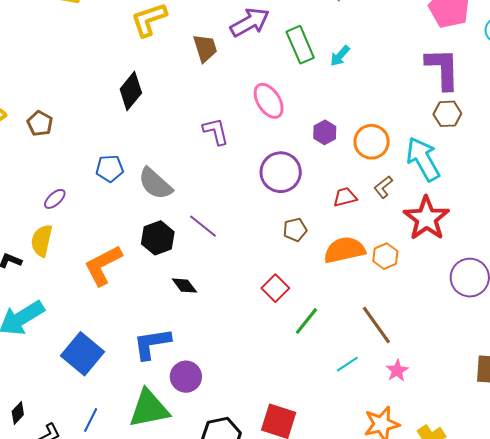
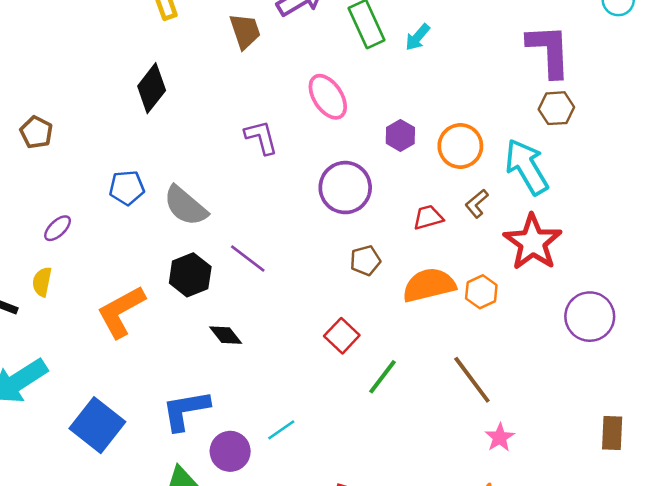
yellow semicircle: (42, 241) -> (42, 282), size x0.7
cyan line: (347, 364) -> (281, 430), moved

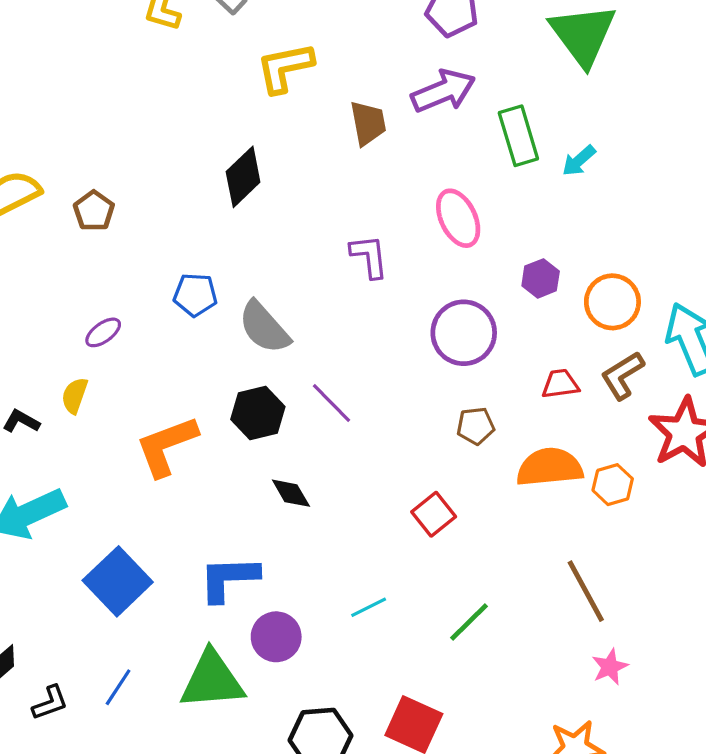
brown L-shape: (477, 204) -> (622, 375), size x1.4
green line: (383, 377) -> (469, 622), moved
cyan line: (281, 430) -> (369, 607), moved

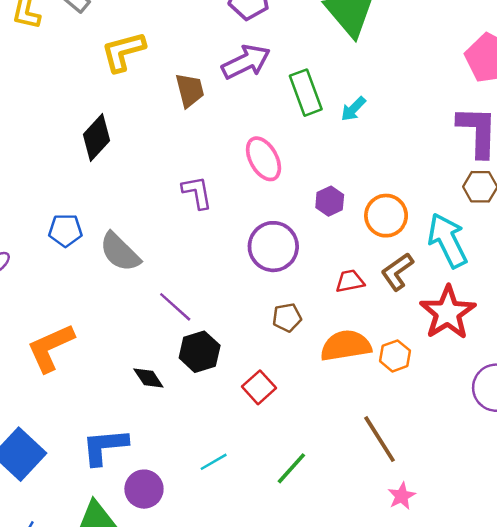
black hexagon: (258, 413) -> (200, 352), moved

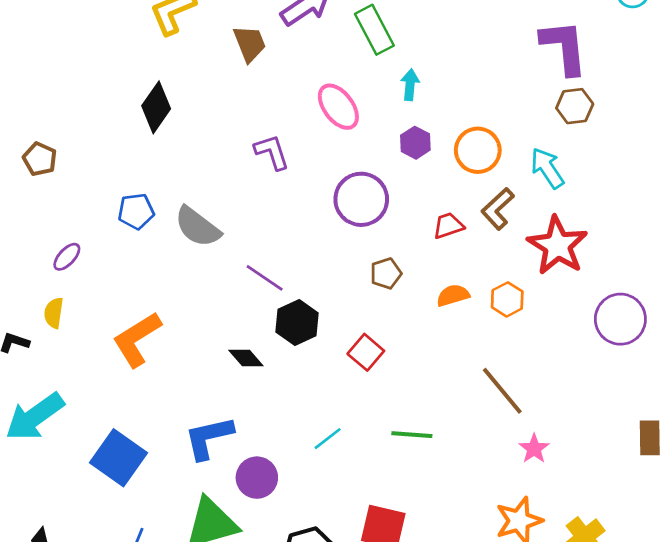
cyan arrow: (353, 109) -> (410, 85), moved, turned 148
cyan arrow: (448, 240) -> (547, 168), size x0.7
orange semicircle: (346, 346) -> (453, 295), size x0.6
green line: (291, 468) -> (412, 435), turned 60

